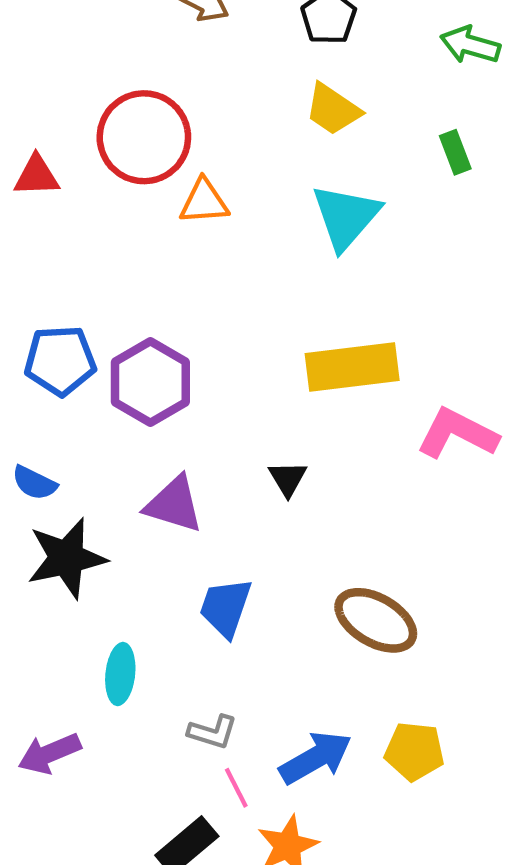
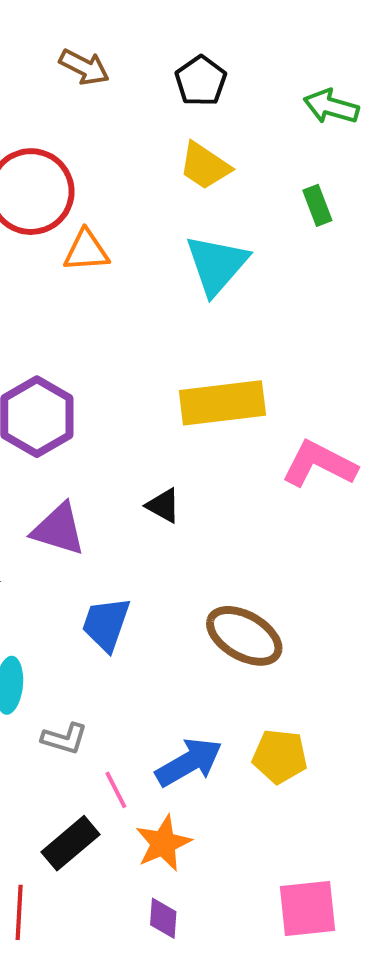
black triangle: (288, 479) -> (163, 506), turned -30
gray L-shape: (213, 732) -> (65, 739), moved

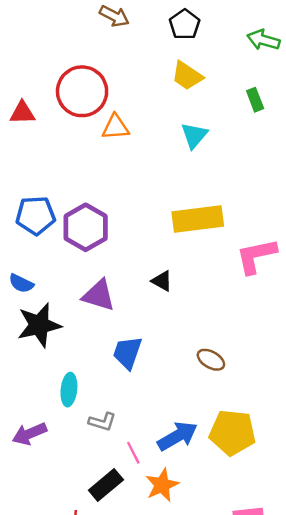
cyan triangle: (217, 265) -> (194, 135), size x0.7
pink L-shape: (319, 464) -> (256, 256), turned -39
brown ellipse: (244, 636) -> (211, 360), size x0.6
yellow pentagon: (280, 756) -> (232, 433), size x1.4

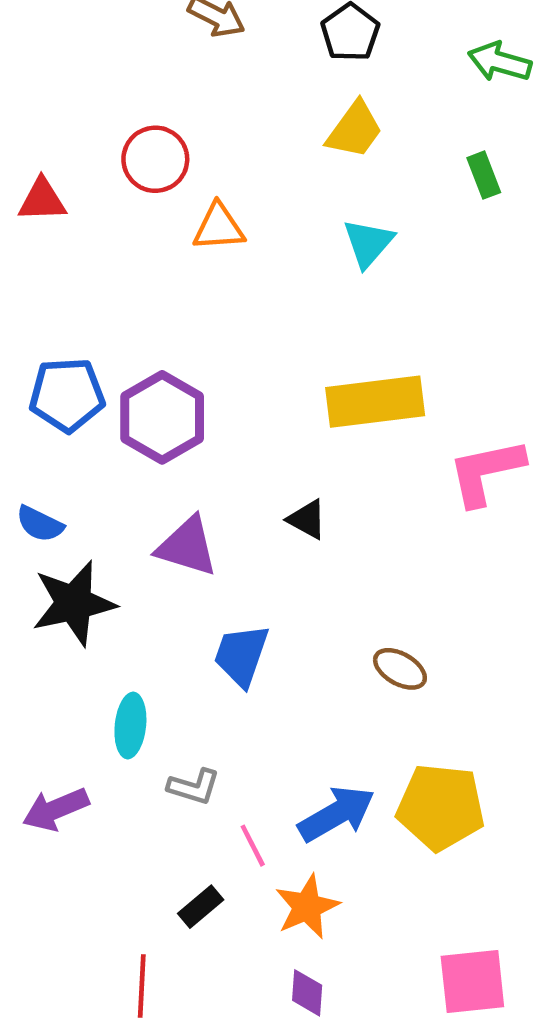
yellow trapezoid: (187, 76) -> (355, 130), turned -88
red circle: (82, 91) -> (155, 159), size x0.7
black rectangle: (106, 485) -> (201, 907), size x0.7

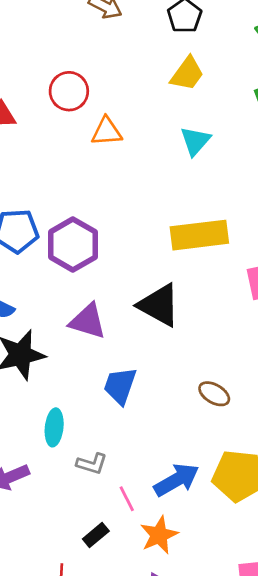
black triangle: (307, 519) -> (159, 305), size x1.8

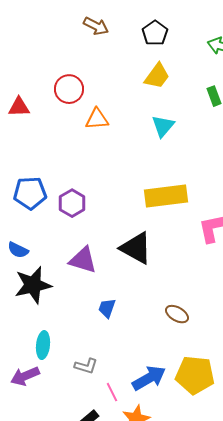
purple hexagon: (73, 245) -> (72, 203), size x0.7
blue trapezoid: (120, 386) -> (107, 308), size x0.7
cyan ellipse: (54, 427) -> (43, 345), moved

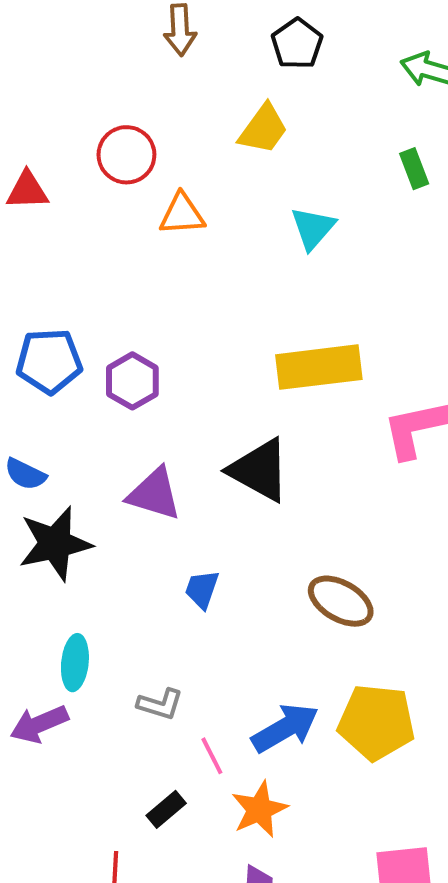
brown arrow: (96, 26) -> (180, 30), turned 60
yellow trapezoid: (157, 76) -> (263, 129), moved
brown ellipse: (177, 314) -> (341, 601), size x1.4

